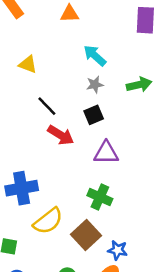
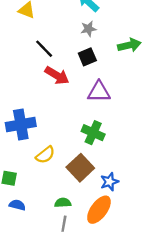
green arrow: (139, 85) -> (129, 45), moved
yellow semicircle: (48, 221) -> (45, 155), size x0.7
blue star: (118, 250) -> (109, 182), turned -30

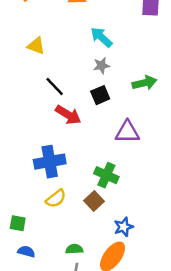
purple triangle: (99, 92) -> (127, 132), moved
blue cross: (21, 124) -> (50, 162), moved
brown square: (80, 168) -> (94, 201), moved, size x0.7

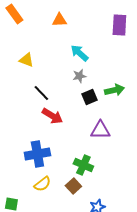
black square: (100, 95) -> (89, 97), moved

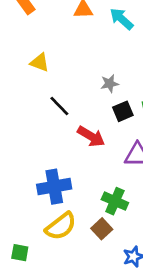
cyan arrow: (79, 53) -> (122, 19), moved
red arrow: (52, 116) -> (91, 136), moved
yellow semicircle: (42, 184) -> (61, 226), size x1.4

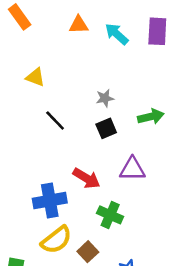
black square: (123, 111) -> (106, 128), moved
red arrow: (91, 136) -> (87, 178), moved
brown square: (102, 229) -> (88, 252), moved

